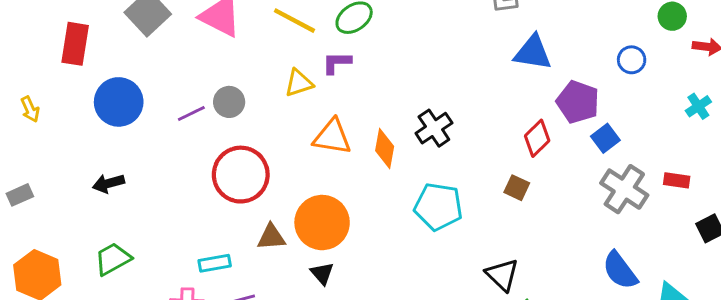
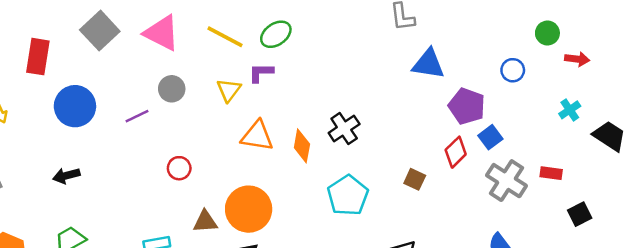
yellow triangle: (299, 83) -> (229, 90), turned -35
gray circle: (229, 102) -> (172, 89), moved
red diamond: (537, 138) -> (456, 152), moved
red circle: (241, 175) -> (179, 168), size x0.5
cyan pentagon: (438, 207) -> (348, 195), turned 30

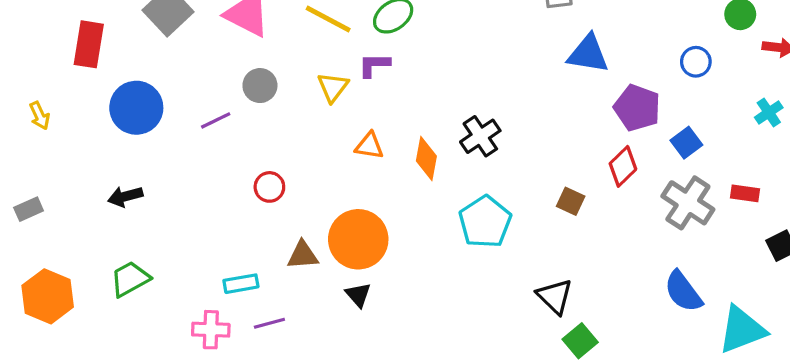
orange triangle: (257, 136) -> (369, 146), size x0.7
blue square: (490, 137) -> (686, 143), moved

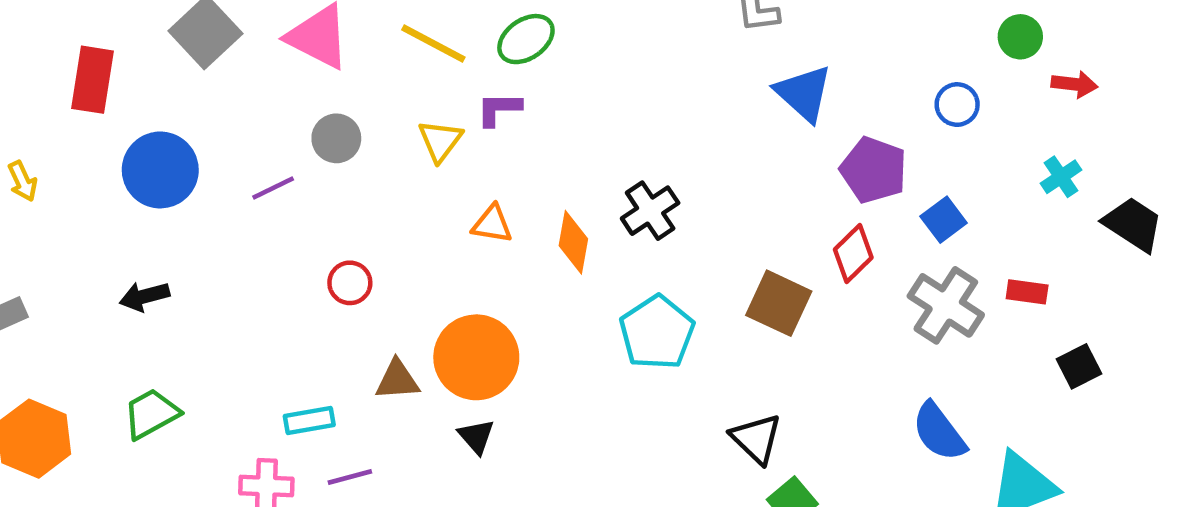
blue triangle: (588, 54) -> (804, 93), turned 33
brown square: (571, 201) -> (779, 303), size x1.6

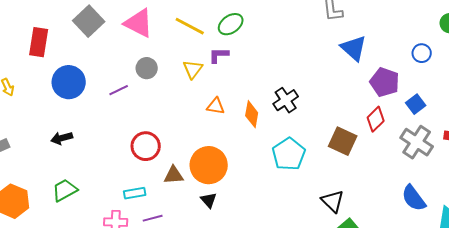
red circle: (350, 283) -> (146, 146), moved, size x1.5

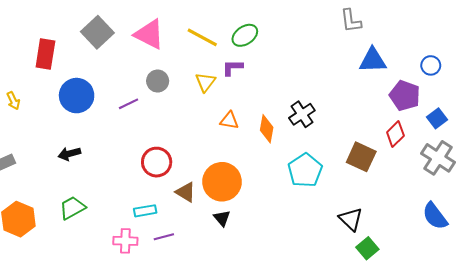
blue triangle: (354, 48) -> (373, 60), turned -44
blue circle: (422, 53) -> (431, 65), moved
brown triangle: (174, 175) -> (186, 192), turned 35

